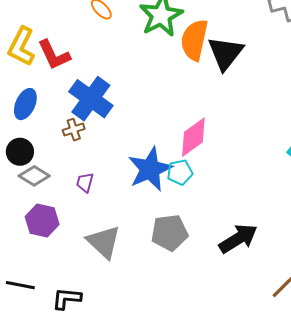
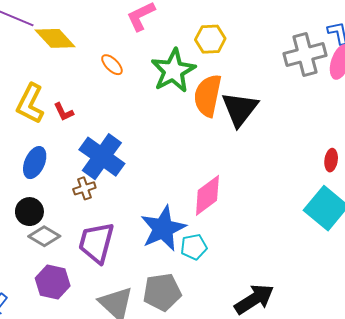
red L-shape: (54, 55) -> (64, 112), size x0.6
cyan pentagon: (180, 172) -> (194, 247), moved
purple trapezoid: (85, 182) -> (96, 243), size x2.0
gray pentagon: (170, 233) -> (162, 292), moved

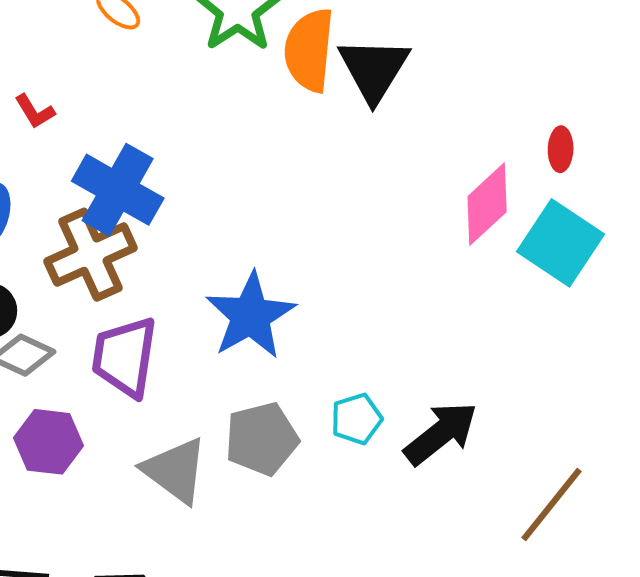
brown cross: (84, 188) -> (90, 255), size x2.0
pink diamond: (207, 195) -> (487, 204), moved
cyan pentagon: (194, 247) -> (357, 419), moved

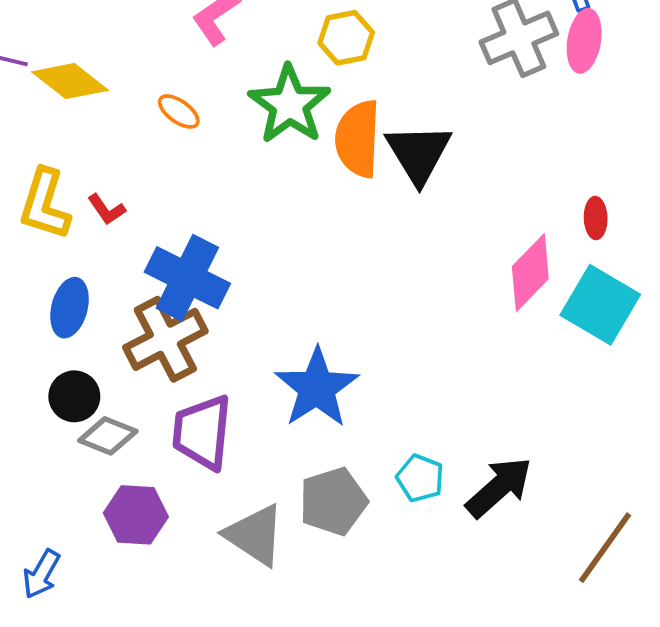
cyan pentagon: (357, 419) -> (420, 478), turned -30

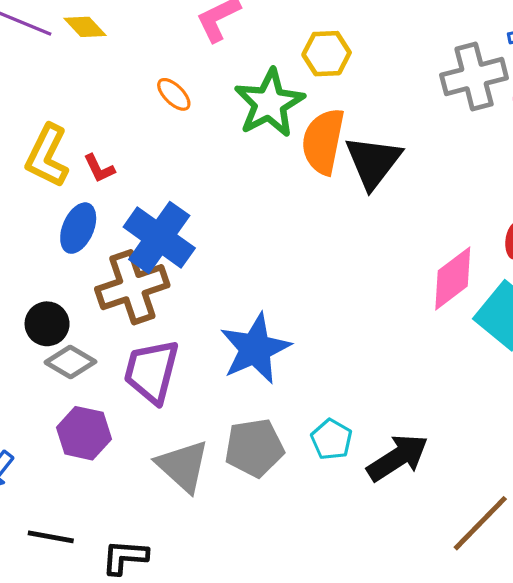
yellow diamond: (70, 81) -> (85, 27), moved, size x0.7
blue ellipse: (70, 308) -> (78, 228), moved

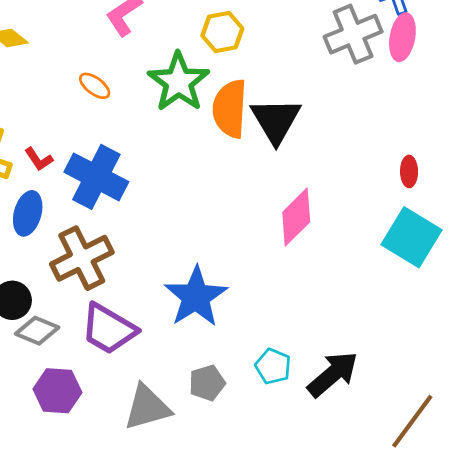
blue cross: (159, 238) -> (96, 177), moved
pink diamond: (453, 278) -> (296, 217), moved
purple trapezoid: (151, 371) -> (109, 329), turned -66
gray pentagon: (254, 448) -> (207, 383), size x0.7
gray triangle: (183, 466) -> (147, 407), turned -50

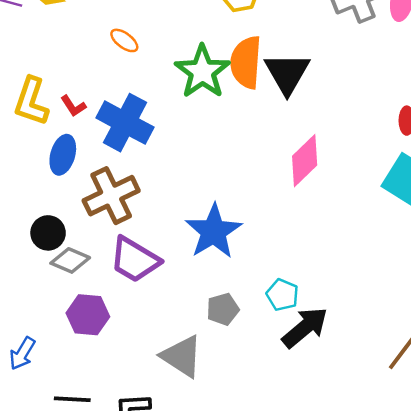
green star: (179, 82) -> (202, 72), moved
black arrow: (333, 374) -> (305, 327), moved
gray triangle: (147, 407) -> (182, 356), moved, turned 48

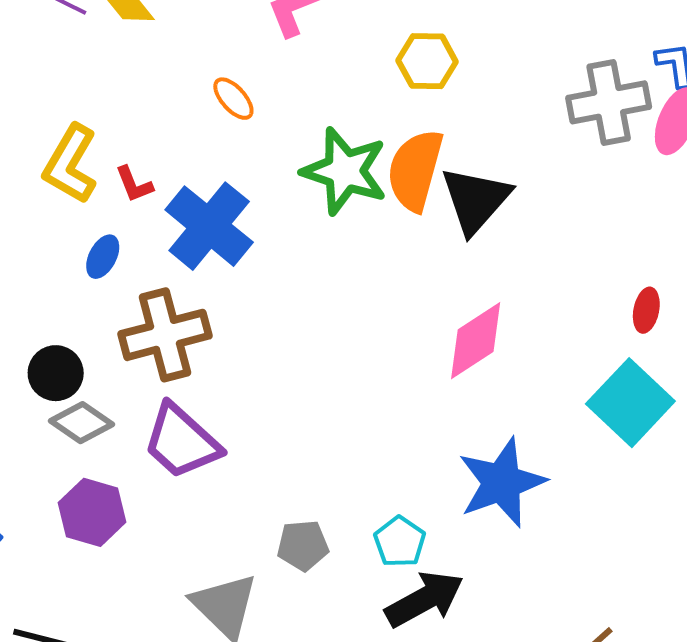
green star: (202, 72) -> (345, 171), turned -30
blue ellipse: (63, 155) -> (103, 257), size x0.7
blue star: (214, 231) -> (502, 483), moved

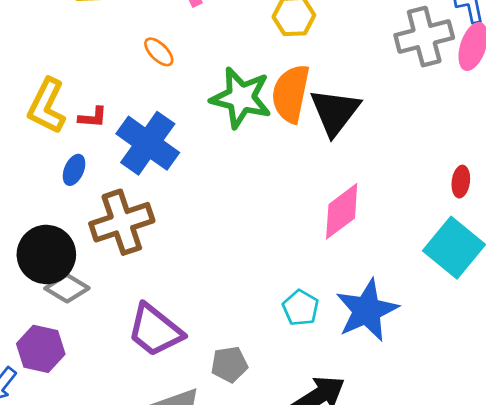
red L-shape: (134, 184) -> (93, 117), turned -60
black circle: (56, 373) -> (46, 254), size x1.5
purple trapezoid: (181, 441) -> (155, 330), moved
purple hexagon: (92, 512) -> (41, 349), moved
cyan pentagon: (400, 542) -> (301, 308), moved

